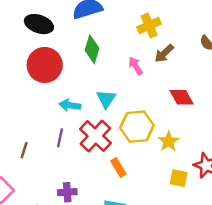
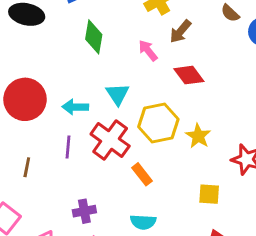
red circle: (45, 65) -> (25, 99), moved
red diamond: (182, 97) -> (189, 75), moved
yellow square: (179, 178) -> (209, 194), moved

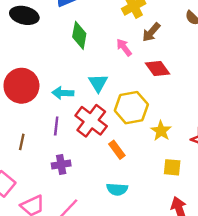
yellow star: (198, 136) -> (161, 131), moved
purple cross: (84, 211) -> (61, 164), moved

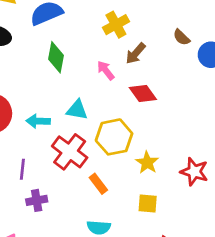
cyan triangle: (98, 83) -> (77, 110), turned -48
purple line: (56, 126) -> (22, 169), moved
yellow square: (172, 167) -> (148, 204), moved

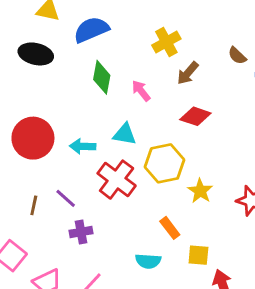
pink arrow: (106, 70) -> (141, 91), moved
red diamond: (143, 94) -> (195, 116), turned -36
purple line: (22, 169) -> (66, 198), turned -54
orange rectangle: (98, 184) -> (170, 228), moved
yellow square: (148, 204) -> (198, 255), moved

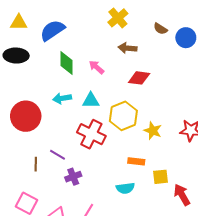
yellow cross: (166, 42) -> (118, 18), moved
brown arrow: (188, 73) -> (127, 48), turned 66
cyan arrow: (83, 146) -> (62, 98), moved
orange rectangle: (170, 228) -> (136, 161), turned -35

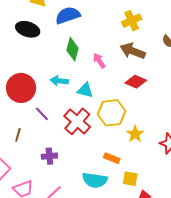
brown arrow: (127, 48) -> (133, 51), size x1.4
purple line: (57, 155) -> (42, 114), moved
cyan semicircle: (125, 188) -> (95, 180), size x1.4

